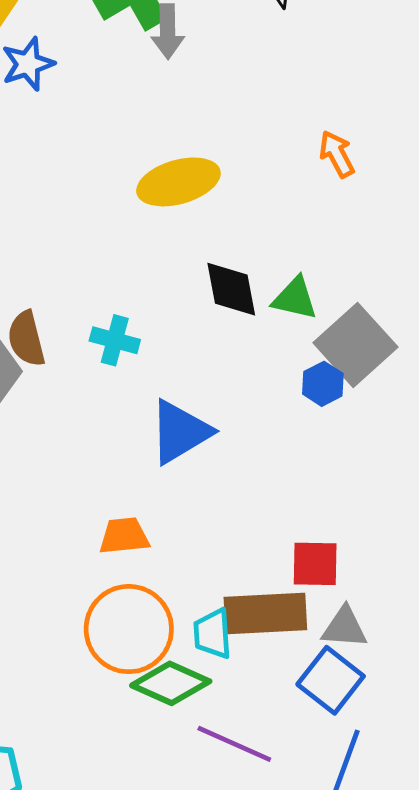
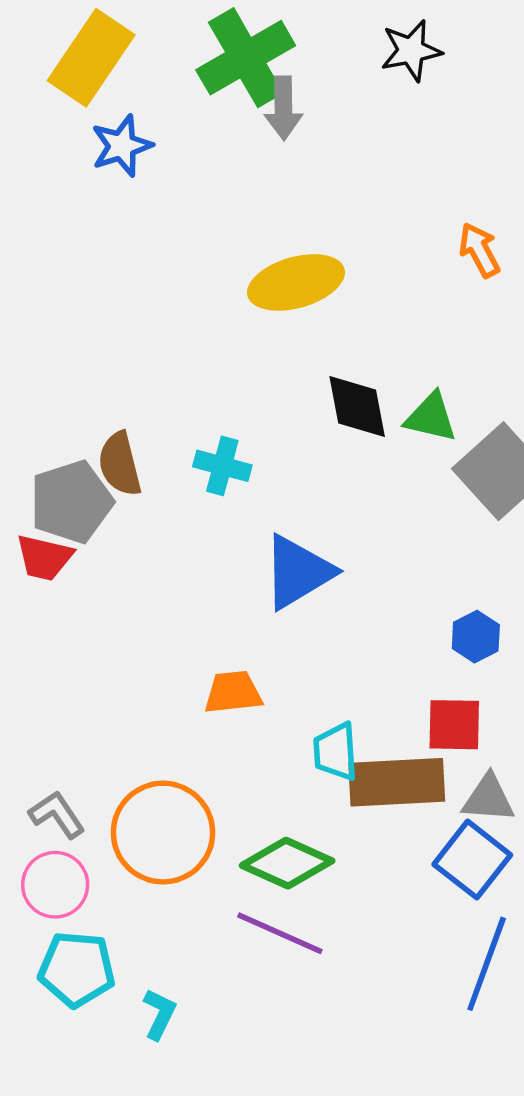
blue hexagon: (323, 384) -> (476, 637), moved
orange circle: (129, 629) -> (163, 833), moved
cyan trapezoid: (213, 634) -> (336, 752), moved
purple line: (234, 744) -> (280, 933), moved

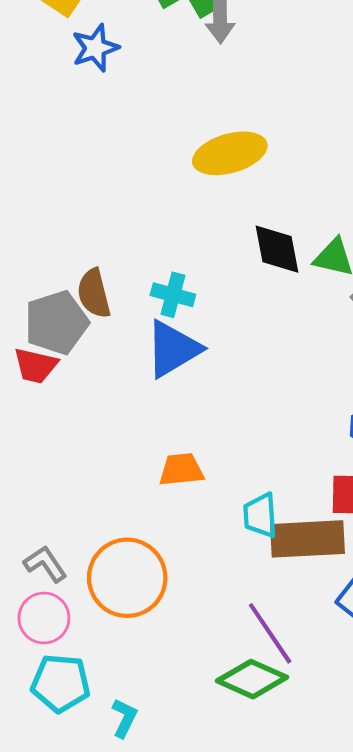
blue triangle: (298, 572) -> (173, 349), moved
green diamond: (287, 863) -> (252, 679), moved
purple line: (280, 933) -> (270, 633), moved, turned 32

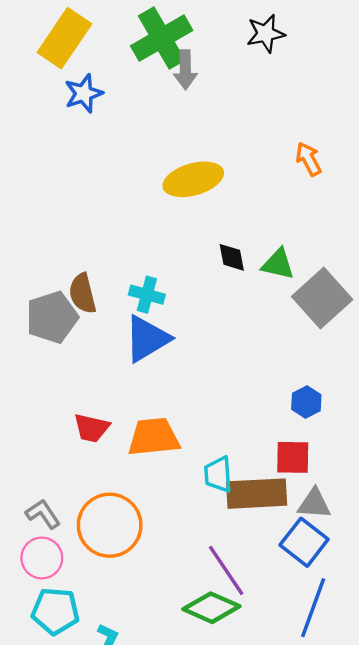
black diamond: (277, 249) -> (232, 257), size x0.7
red trapezoid: (36, 366) -> (92, 428), moved
orange trapezoid: (181, 470) -> (154, 437), size x1.4

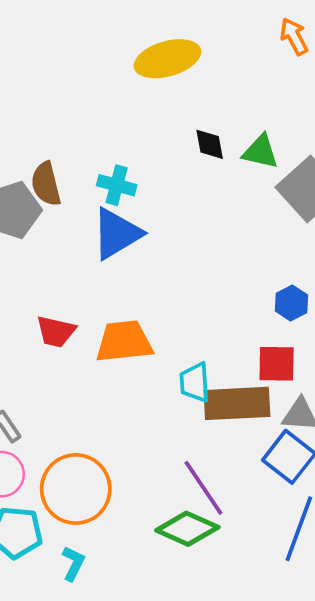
orange circle: (110, 525) -> (76, 489), moved

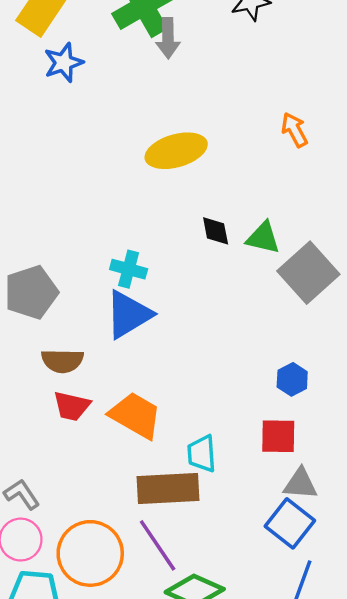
brown semicircle: (46, 184) -> (62, 361), moved, turned -75
orange trapezoid: (124, 341) -> (136, 415), turned 36
brown rectangle: (237, 403) -> (168, 488), moved
purple line: (203, 488) -> (158, 545), moved

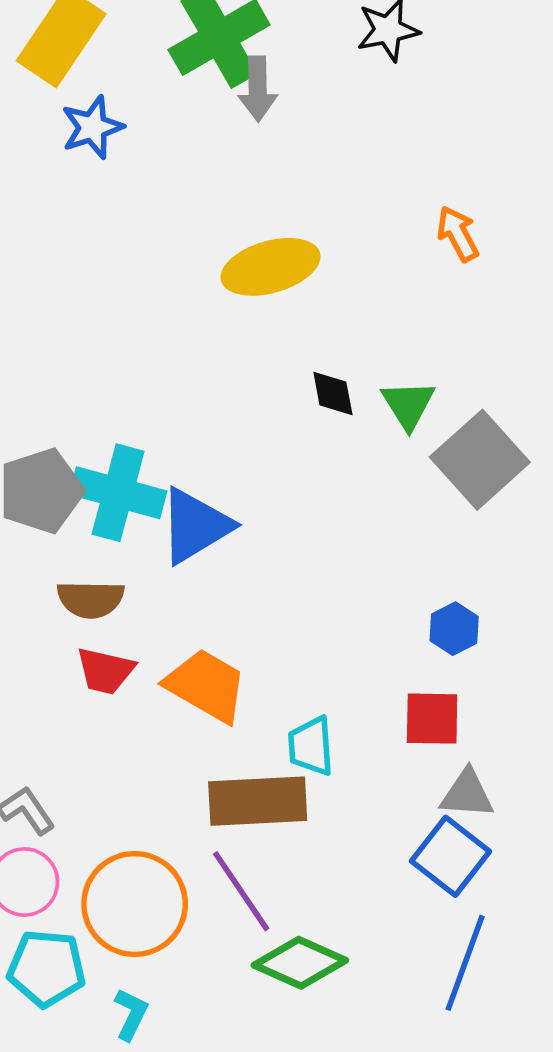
green triangle: (263, 238) -> (408, 405), turned 45
cyan cross: (129, 269) -> (118, 493), moved, size x1.6

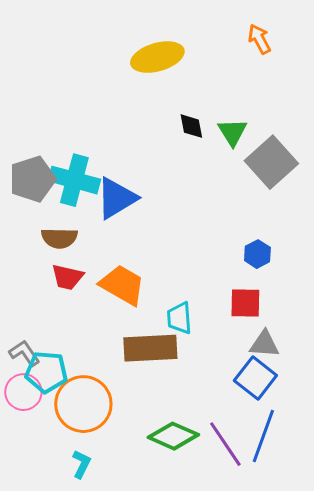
purple line: (241, 891) -> (225, 444), moved
cyan pentagon: (46, 968) -> (46, 372), moved

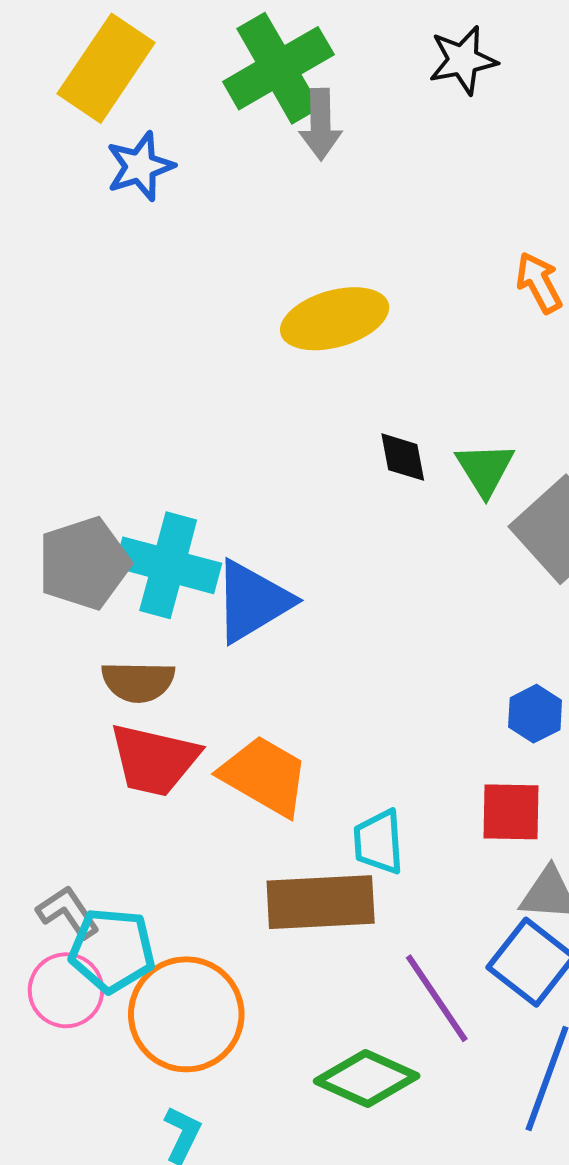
red trapezoid: (67, 277) -> (154, 760), size x1.4
purple line: (225, 444) -> (437, 998), moved

